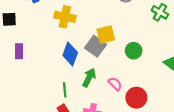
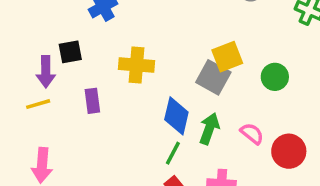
yellow cross: (65, 17) -> (137, 65), moved
blue diamond: (70, 54) -> (176, 116), moved
green line: (65, 90) -> (173, 153), turned 40

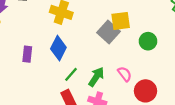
purple rectangle: (92, 101) -> (27, 54), moved
blue diamond: (176, 116) -> (58, 48), moved
green arrow: (209, 129) -> (96, 77), moved

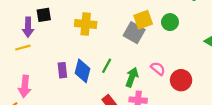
green circle: (148, 41) -> (170, 22), moved
blue diamond: (58, 48) -> (82, 71), moved
green line: (71, 74) -> (107, 66), moved

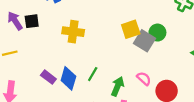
purple arrow: (28, 27) -> (15, 21), moved, turned 144
gray square: (134, 33) -> (144, 41), moved
purple rectangle: (62, 70) -> (48, 77), turned -48

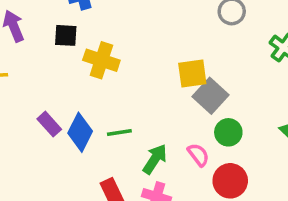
black square: (32, 21) -> (66, 35), moved
green circle: (157, 33) -> (228, 132), moved
green line: (93, 74) -> (119, 133), turned 40

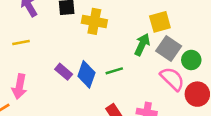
gray square: (210, 96) -> (169, 48), moved
pink semicircle: (198, 155) -> (172, 79), size x1.5
green arrow: (155, 159) -> (142, 44), moved

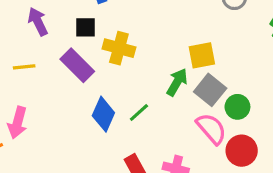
green line: (114, 71) -> (139, 113), turned -30
purple rectangle: (64, 72) -> (77, 65), moved, size x1.5

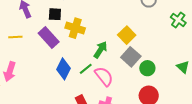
yellow square: (202, 55) -> (127, 35), turned -36
green arrow: (177, 82) -> (100, 50), moved
pink semicircle: (211, 129) -> (104, 76), moved

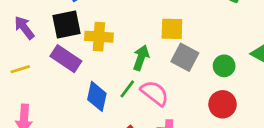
black square: (55, 14) -> (66, 25), size x1.5
yellow square: (127, 35) -> (172, 29), turned -30
green circle: (147, 68) -> (224, 66), moved

